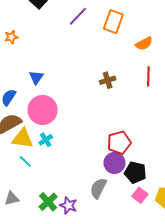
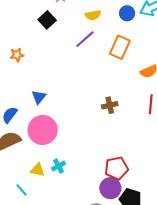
yellow triangle: (23, 138) -> (37, 170), moved, size x0.7
cyan cross: (46, 140) -> (59, 166), moved
cyan line: (25, 161) -> (21, 190), moved

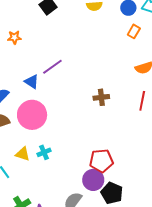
purple line: (85, 39) -> (52, 67), moved
orange rectangle: (120, 47) -> (134, 31), moved, size x0.6
blue triangle: (39, 97) -> (32, 82), turned -42

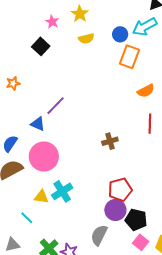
orange rectangle: (134, 31) -> (130, 57), size x1.6
brown cross: (101, 97) -> (110, 141), moved
cyan cross: (44, 152) -> (62, 191), size x1.5

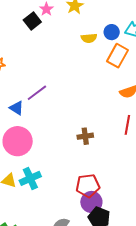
yellow semicircle: (86, 39) -> (89, 38), moved
black square: (41, 46) -> (32, 21), moved
purple circle: (115, 210) -> (91, 202), moved

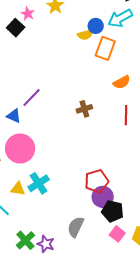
yellow semicircle: (89, 38) -> (85, 35), moved
brown cross: (85, 136) -> (84, 109), moved

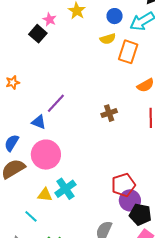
blue circle: (96, 26) -> (115, 16), moved

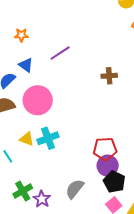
orange star: (13, 82) -> (21, 35), moved
blue triangle: (39, 122) -> (26, 65), moved

